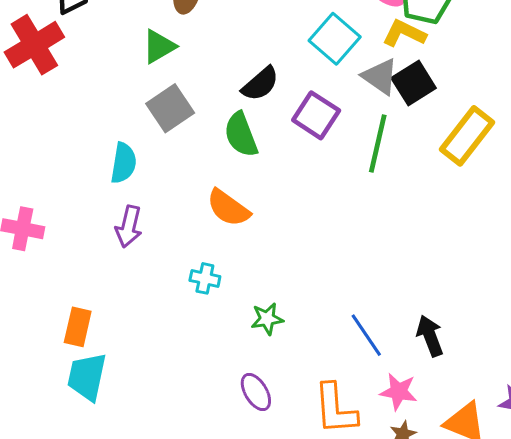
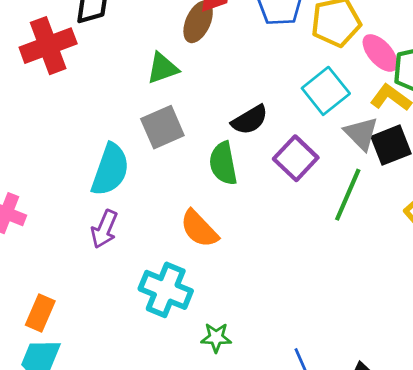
cyan semicircle: (124, 163) -> (110, 170), size x1.4
cyan cross: (205, 278) -> (166, 290), size x1.8

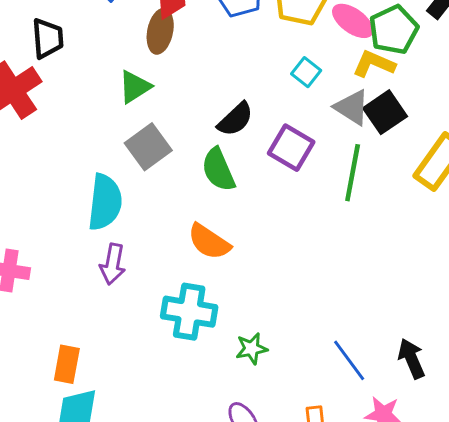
cyan square: (326, 91) -> (306, 72), size x0.6

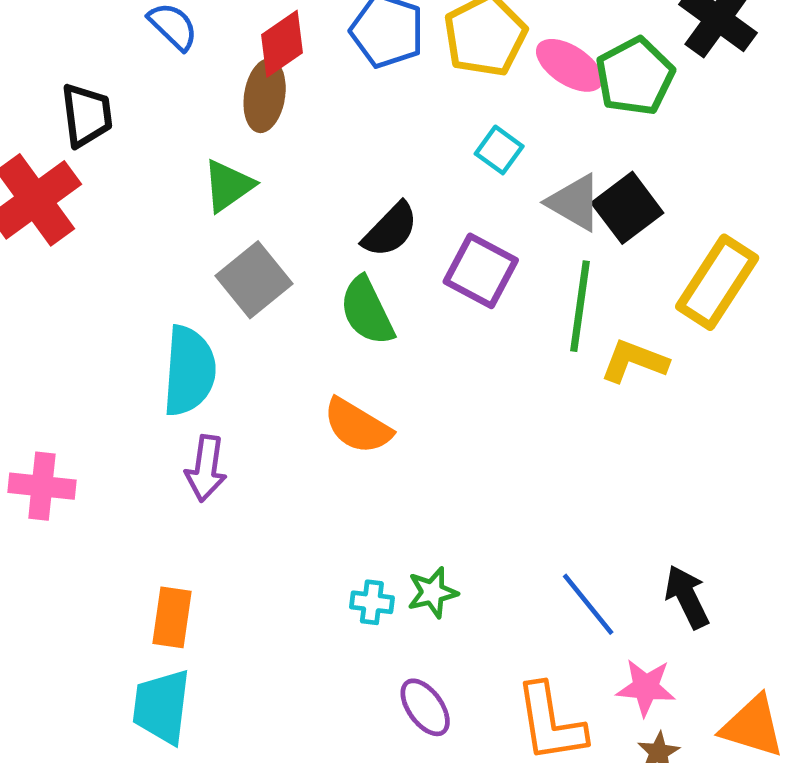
yellow L-shape: (374, 64) -> (634, 361), moved
cyan cross: (189, 312) -> (372, 602), moved, size x0.5
orange rectangle: (67, 364) -> (172, 617), moved

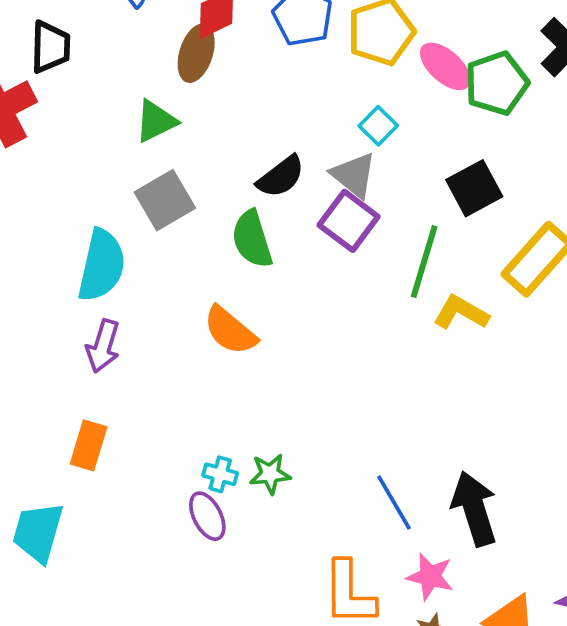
gray triangle: (574, 202) -> (354, 175), moved
black arrow: (687, 597) -> (474, 509), size x1.4
orange rectangle: (172, 617) -> (89, 445), moved
purple ellipse: (425, 707) -> (207, 516), moved

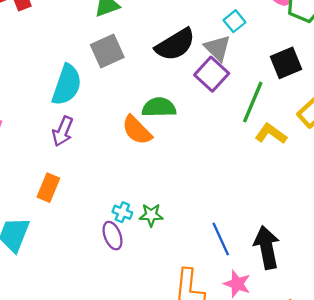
black semicircle: (281, 177) -> (175, 45), size x1.4
green semicircle: (252, 239) -> (159, 107), moved, turned 100

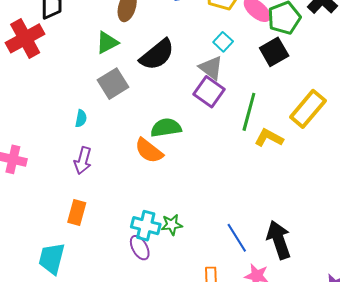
black semicircle: (175, 45) -> (157, 55), moved
black square: (286, 63) -> (274, 52), moved
cyan semicircle: (67, 85) -> (81, 119), size x0.5
cyan cross: (122, 212) -> (146, 226), size x1.6

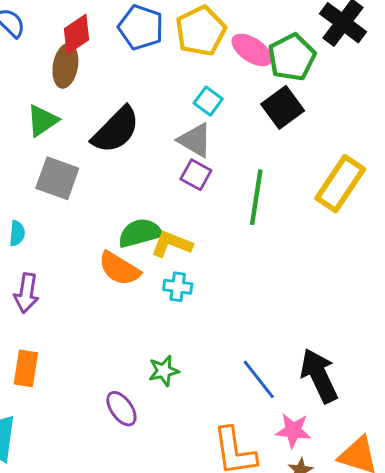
gray square: (113, 84) -> (57, 178), turned -32
purple square: (209, 92) -> (196, 175), size x0.7
yellow L-shape: (269, 138) -> (172, 244), moved
cyan cross: (146, 226) -> (178, 287), moved, size x0.7

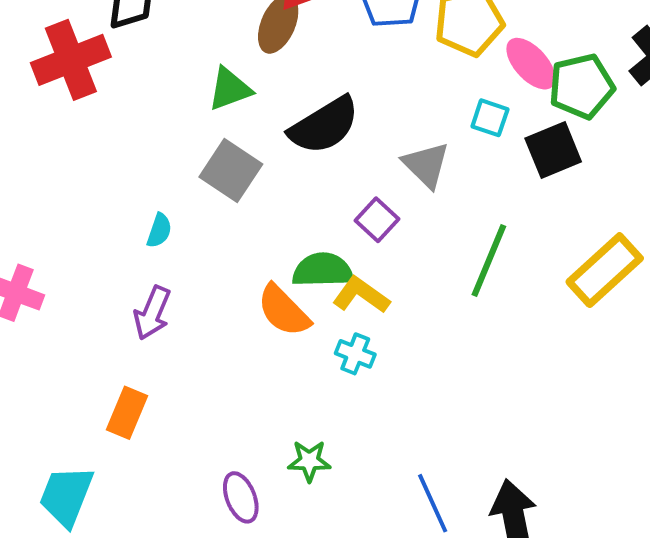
cyan square: (208, 101) -> (490, 118), moved, turned -32
purple square: (196, 175) -> (377, 220), moved

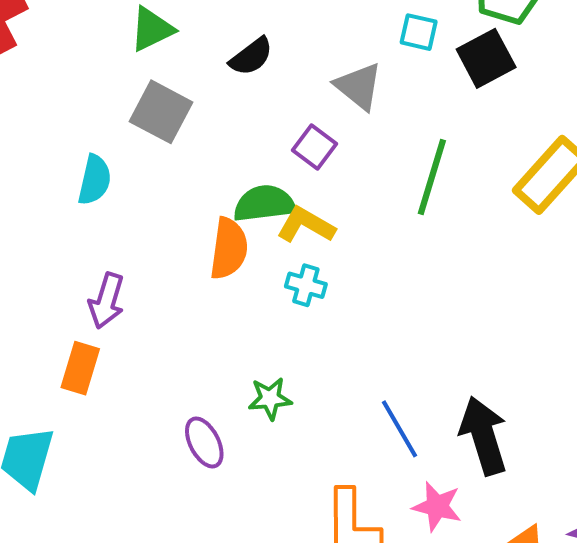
black semicircle: (324, 125) -> (251, 57), size x0.6
cyan semicircle: (159, 230) -> (95, 180), size x1.4
orange semicircle: (284, 311) -> (229, 249), turned -122
purple arrow: (152, 313) -> (107, 301), moved

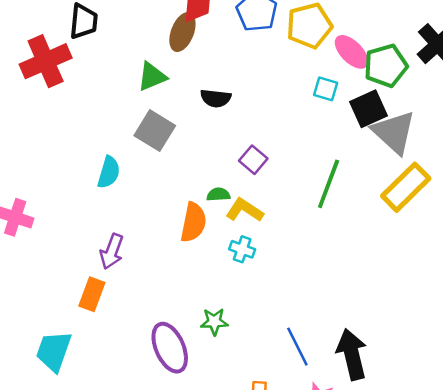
black semicircle: (251, 57) -> (216, 98), turned 40
gray triangle: (359, 86) -> (394, 132), moved, size x1.4
green semicircle: (264, 204) -> (218, 194), size x0.6
purple ellipse: (204, 442) -> (170, 348), size x1.5

